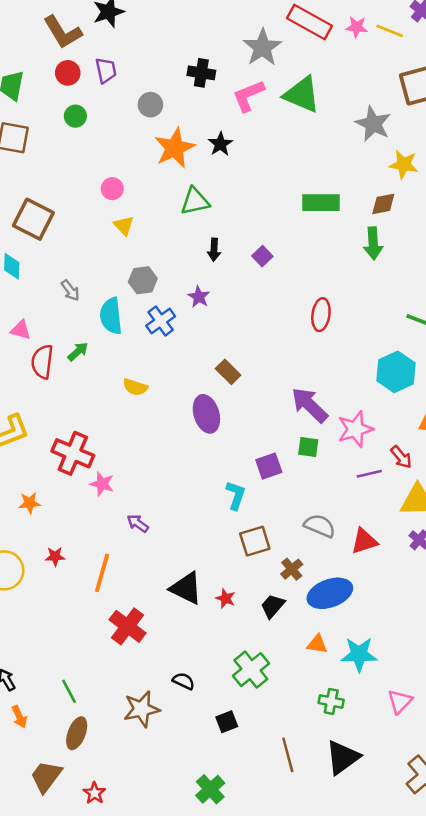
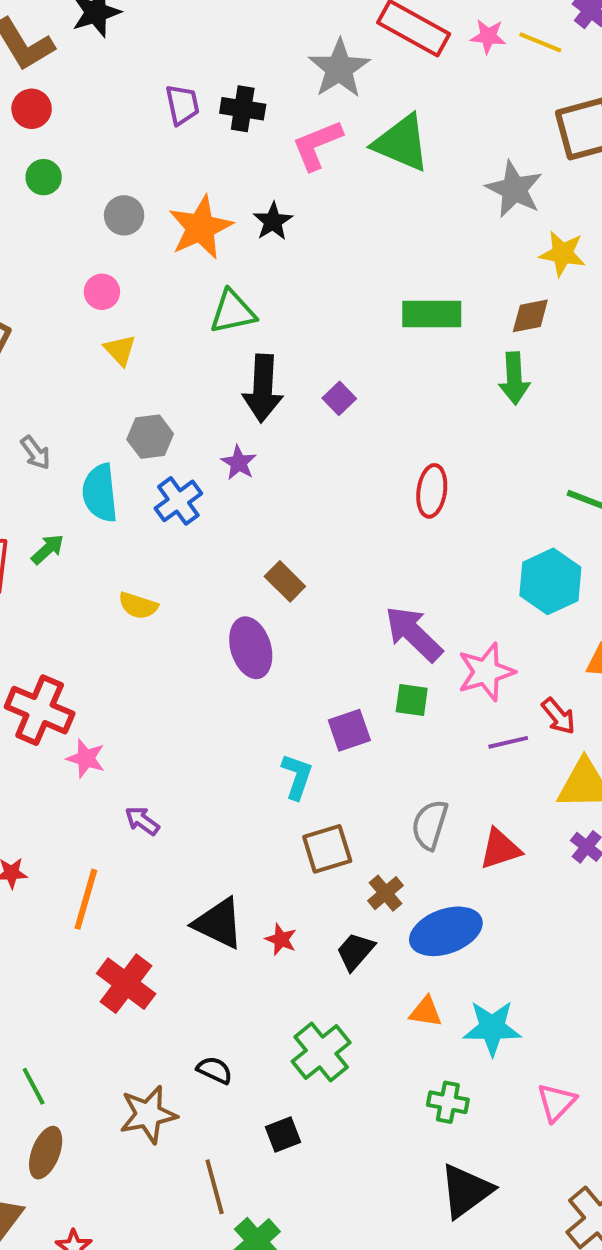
purple trapezoid: (106, 70) -> (182, 105), moved
gray circle: (150, 105) -> (124, 215), moved
black arrow: (214, 250) -> (263, 388), size x1.8
gray semicircle: (320, 526) -> (430, 825), turned -96
brown line: (288, 755) -> (215, 1187), moved

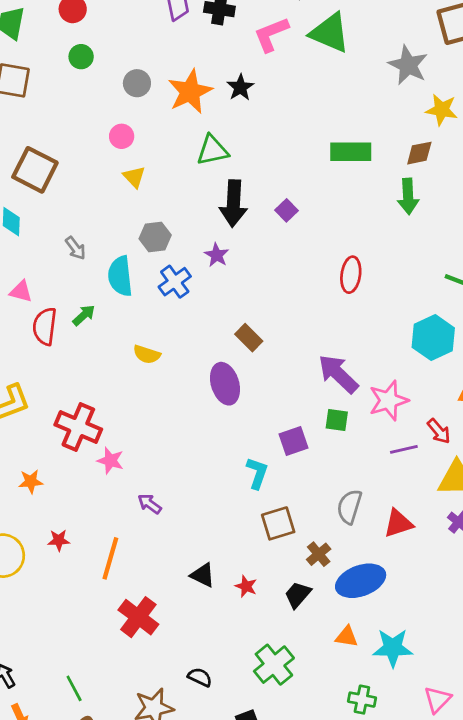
black triangle: (219, 923) -> (203, 575), size x0.7

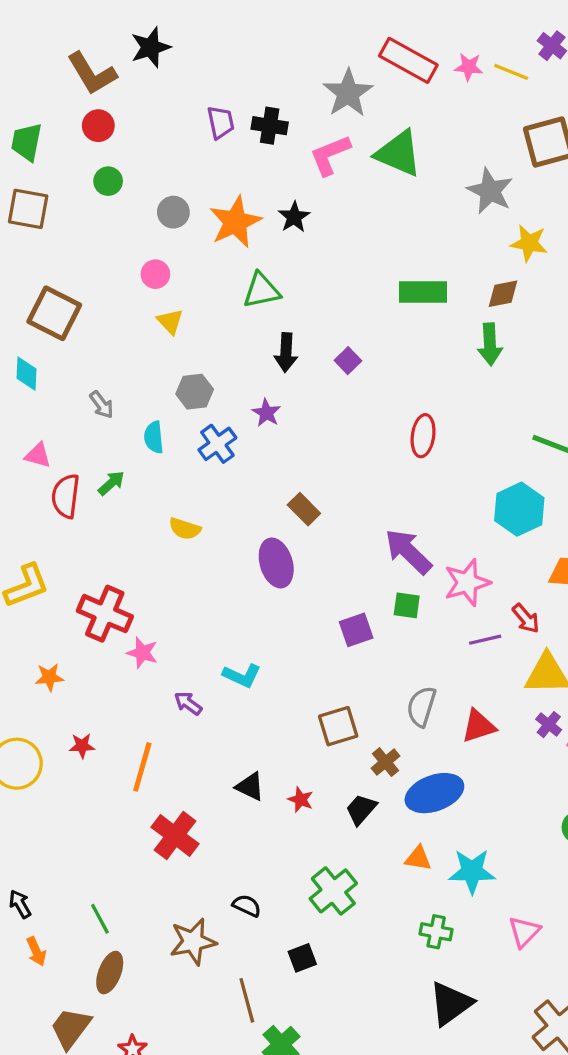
black arrow: (233, 203) -> (286, 352), size x0.7
cyan semicircle: (120, 276) -> (154, 437), size x0.7
cyan L-shape: (257, 473) -> (242, 676), moved, turned 96

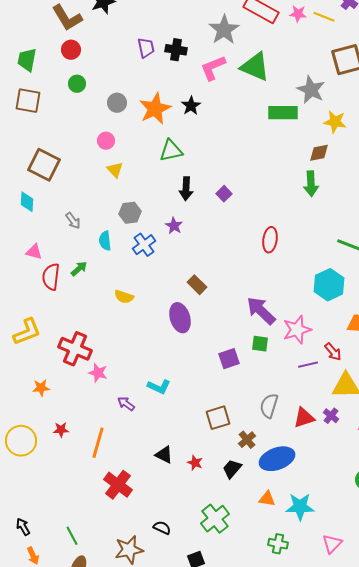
green rectangle: (423, 292) -> (283, 113), moved
purple cross: (549, 725) -> (331, 416), moved

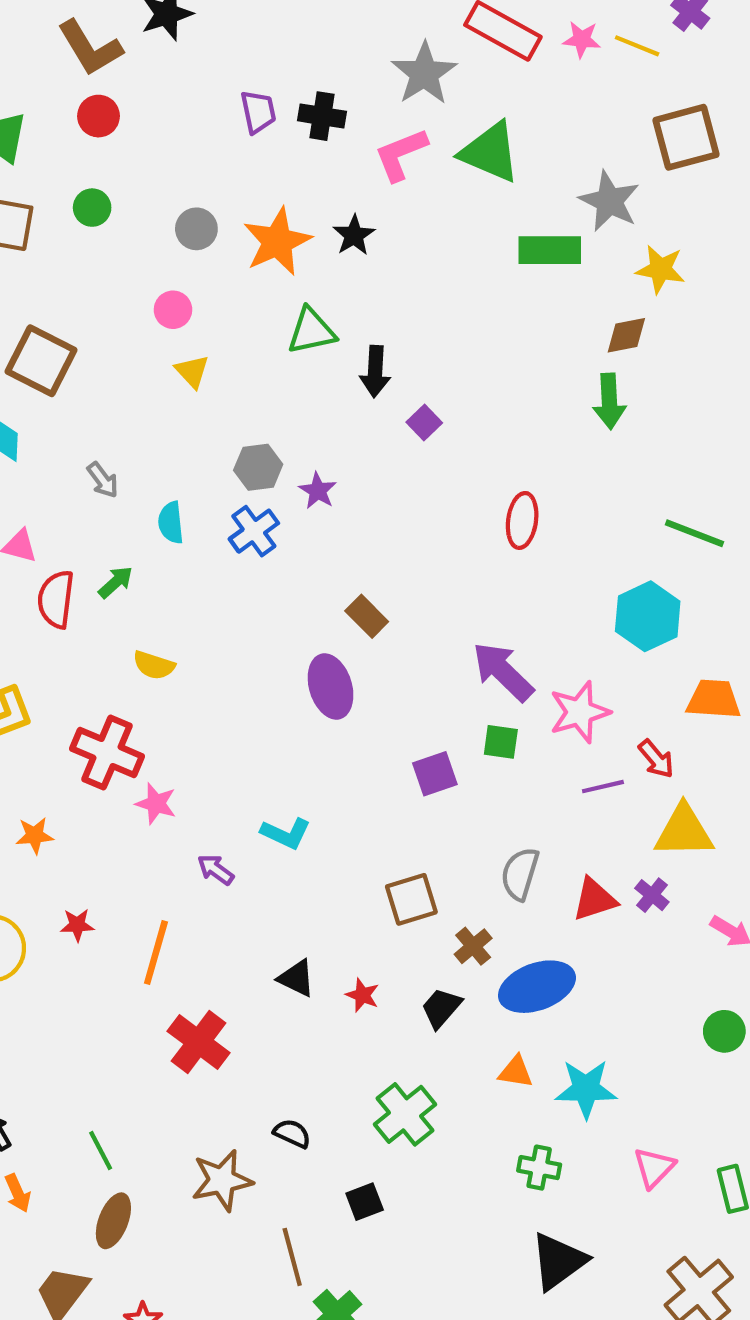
green circle: (77, 84) -> (92, 208), moved
black arrow: (186, 189) -> (375, 371), moved
gray hexagon: (130, 213) -> (258, 467), moved
yellow semicircle: (124, 297) -> (154, 665), moved

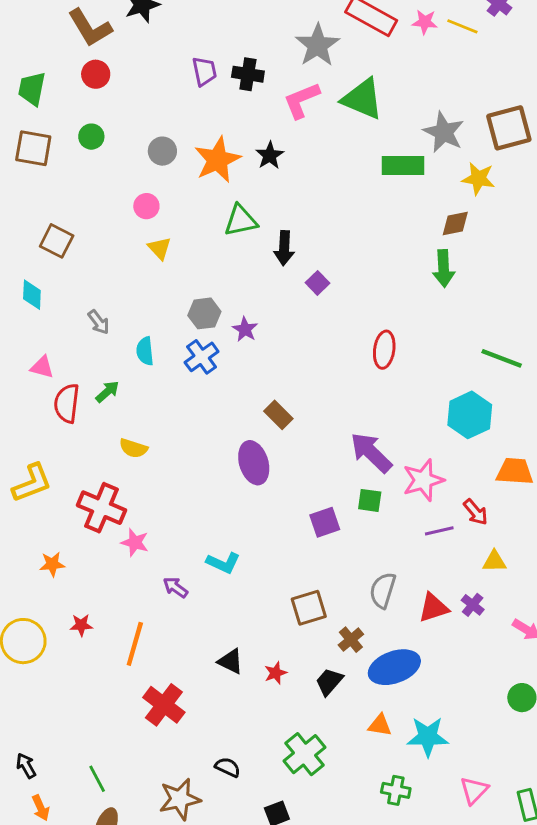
brown square: (686, 137) -> (509, 128), moved
brown square: (41, 361) -> (57, 241), size x0.7
yellow triangle: (684, 831) -> (494, 561), size x0.6
red star: (362, 995) -> (275, 673), turned 30

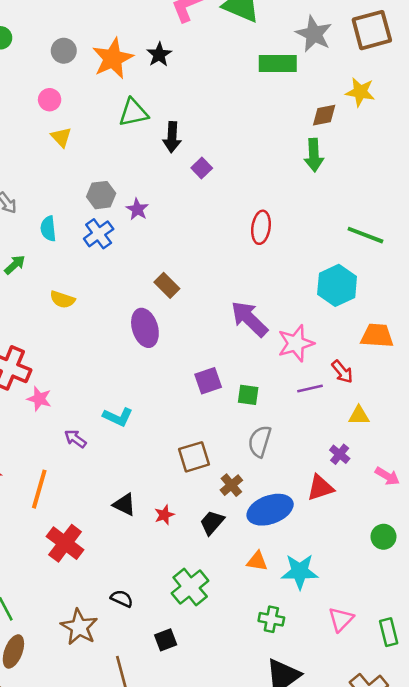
yellow star: (478, 179) -> (360, 92), moved
yellow semicircle: (133, 448) -> (62, 300), moved
green square: (370, 500) -> (248, 395), moved
red triangle: (433, 608) -> (320, 488), moved
brown star: (180, 799) -> (79, 627), turned -30

